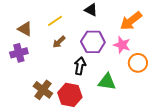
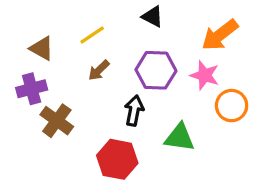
brown cross: (43, 90) -> (57, 121), moved

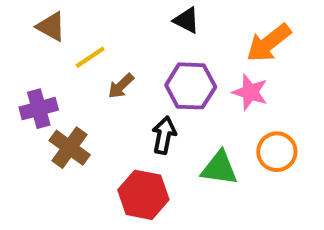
yellow line: (92, 35) -> (90, 57), moved
brown triangle: (42, 48) -> (51, 26), moved
orange circle: (232, 106) -> (277, 152), moved

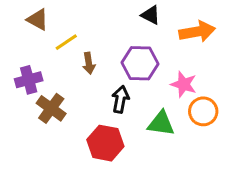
black triangle: (187, 20) -> (151, 15), moved
orange arrow: (269, 43) -> (197, 32), turned -152
brown arrow: (121, 86) -> (89, 63), turned -55
pink star: (250, 92) -> (184, 84), moved

